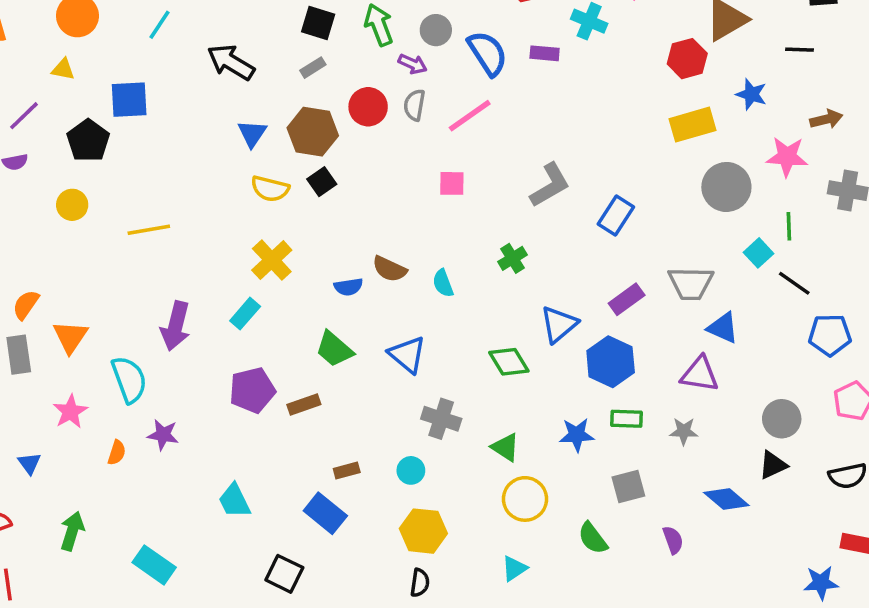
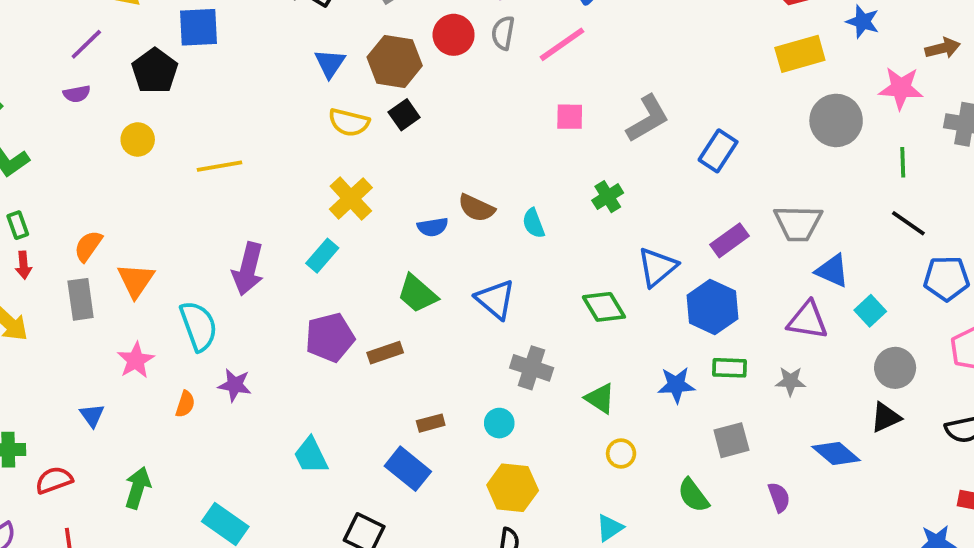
pink square: (452, 183) -> (570, 117), moved
cyan square: (759, 253) -> (870, 311), moved
yellow circle: (525, 499) -> (621, 454), size x0.6

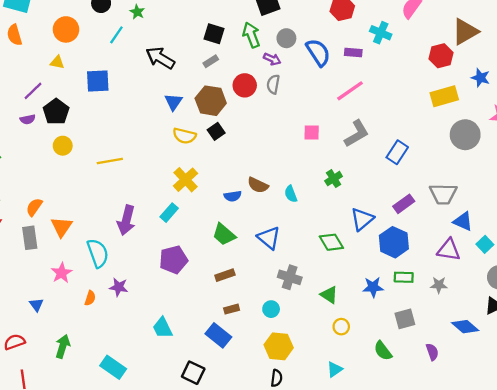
pink line: (562, 44) -> (350, 91), moved
black pentagon: (155, 71) -> (56, 112), moved
brown rectangle: (385, 353) -> (225, 275), moved

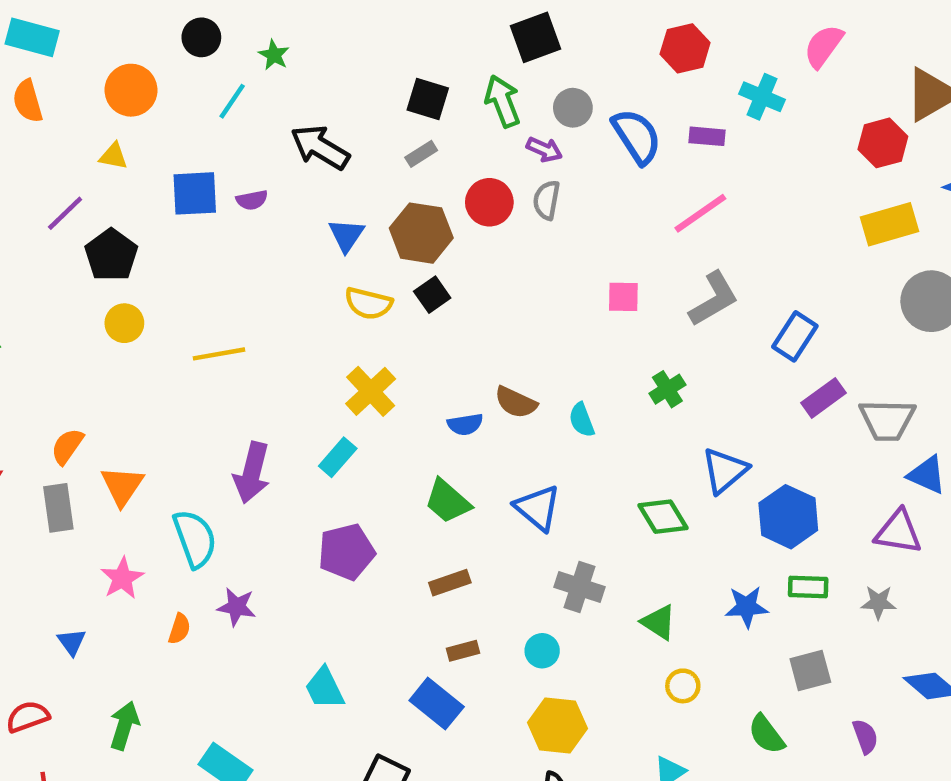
purple semicircle: (28, 119) -> (252, 200), moved
purple rectangle: (404, 204) -> (824, 398), moved

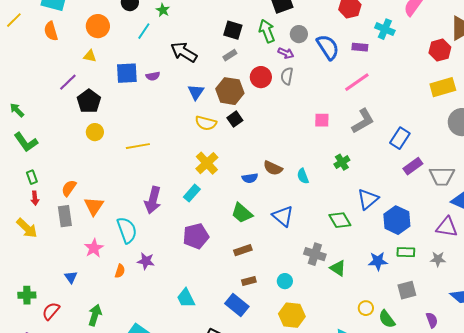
gray cross: (579, 587) -> (315, 254), moved
yellow circle: (683, 686) -> (366, 308), moved
red semicircle: (28, 717) -> (51, 311), turned -30

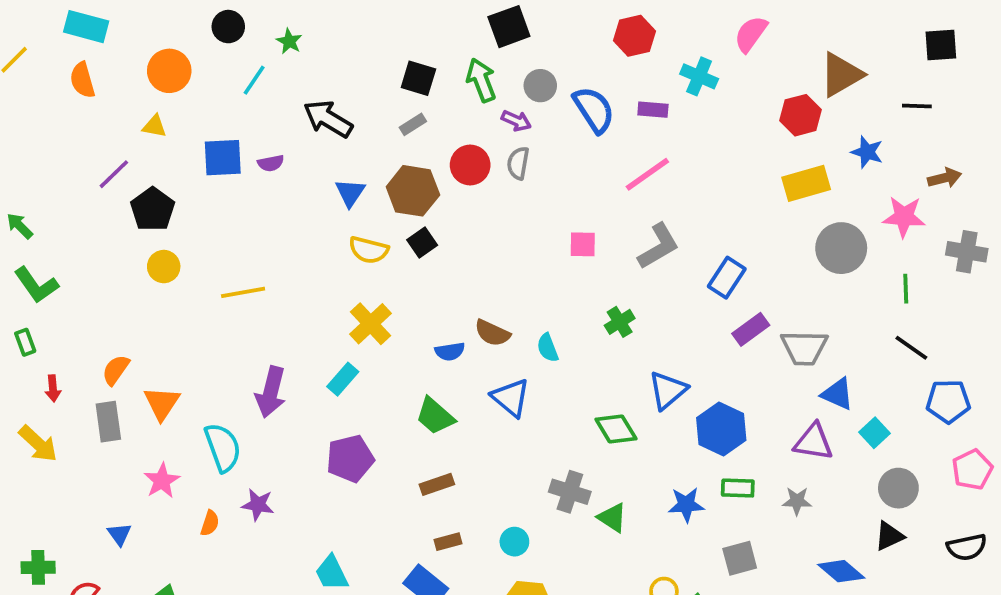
green rectangle: (32, 177) -> (25, 342), moved
blue triangle: (283, 216) -> (511, 398), moved

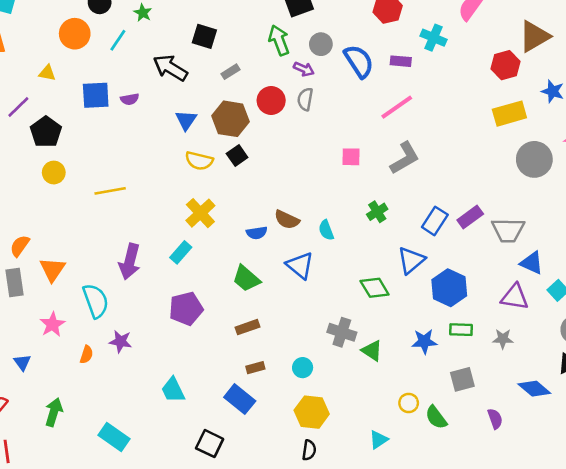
orange circle: (169, 71) -> (75, 34), moved
black square: (418, 78) -> (204, 36), moved
blue rectangle: (727, 278) -> (435, 221), moved

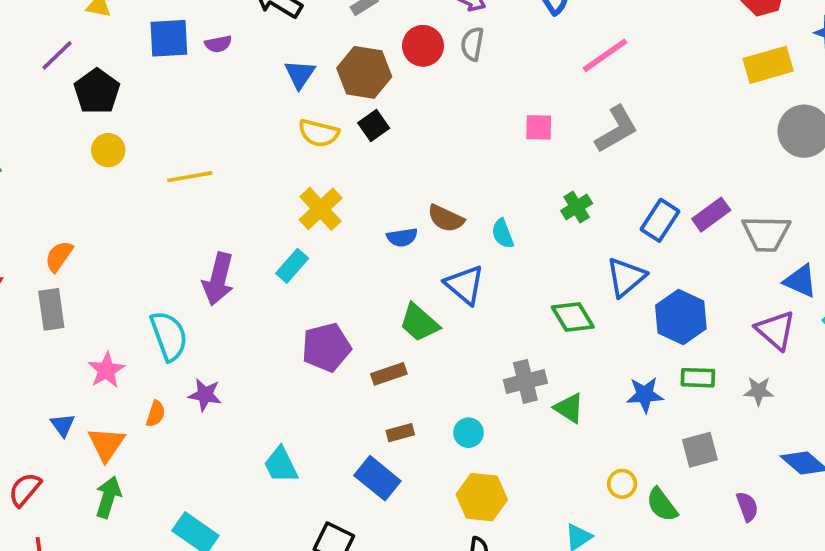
orange triangle: (52, 269) -> (106, 444), moved
green trapezoid: (246, 279) -> (419, 323), moved
purple triangle: (515, 297) -> (776, 330), turned 32
purple pentagon: (186, 309) -> (326, 347), moved
gray cross: (342, 332) -> (525, 381), turned -32

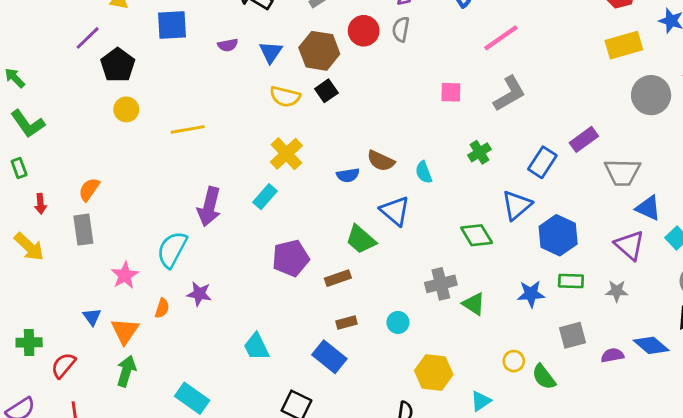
purple semicircle: (218, 44) -> (228, 45), moved
purple rectangle: (711, 215) -> (584, 139), moved
cyan semicircle: (169, 336) -> (172, 250), turned -132
yellow hexagon: (482, 497) -> (434, 373), moved
purple semicircle: (747, 507) -> (612, 355), moved, turned -80

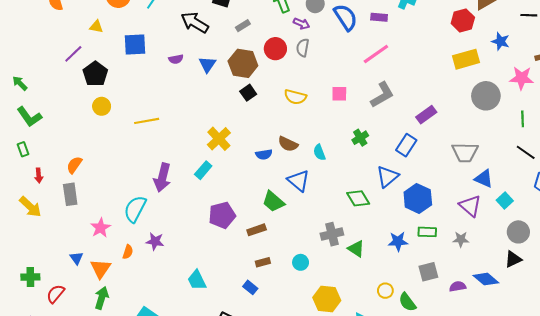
yellow semicircle: (285, 97) -> (295, 97), moved
purple rectangle: (584, 139) -> (426, 115), moved
blue rectangle: (329, 357) -> (250, 287), size x0.6

